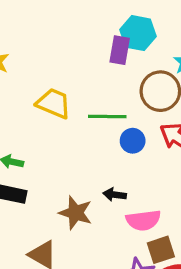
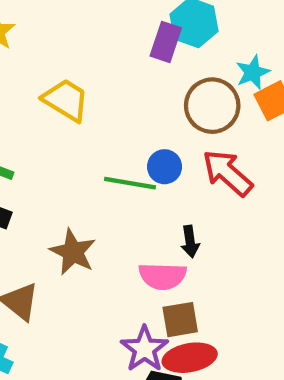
green line: (107, 116) -> (130, 183), moved
black arrow: (115, 195) -> (190, 242), moved, turned -115

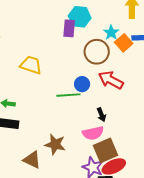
brown star: (73, 252) -> (55, 144), moved
brown square: (180, 320) -> (106, 150), size x1.4

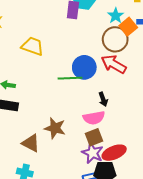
brown circle: (97, 52) -> (115, 39), moved
blue circle: (82, 84) -> (84, 67), size x1.5
brown square: (106, 150) -> (94, 137), moved, size x0.7

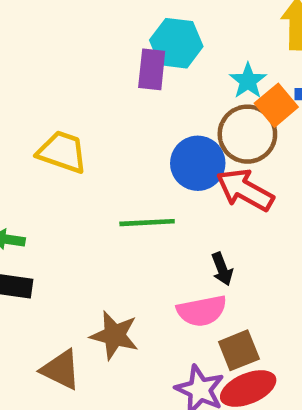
blue circle: (84, 67) -> (198, 163), moved
brown square: (94, 137) -> (239, 350), moved

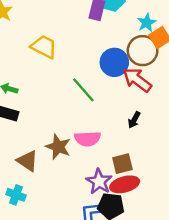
green line: (147, 223) -> (83, 90), turned 44
black arrow: (222, 269) -> (134, 120), moved, turned 42
pink semicircle: (202, 311) -> (88, 139), moved

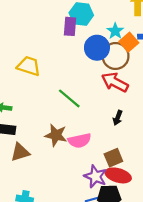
blue circle: (114, 62) -> (97, 48), moved
brown star: (58, 147) -> (56, 135), moved
brown triangle: (27, 161) -> (20, 152), moved, turned -42
red ellipse: (125, 184) -> (118, 175), turned 40

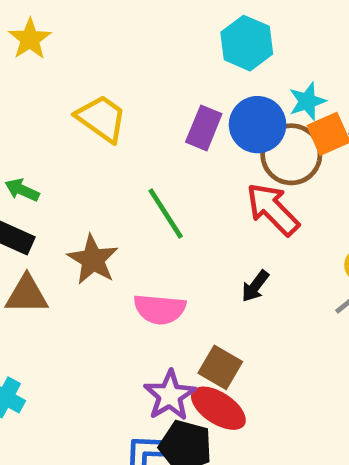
purple rectangle: (70, 26) -> (204, 128), moved
brown star: (56, 135) -> (93, 260), moved
brown square: (113, 158) -> (220, 367), turned 36

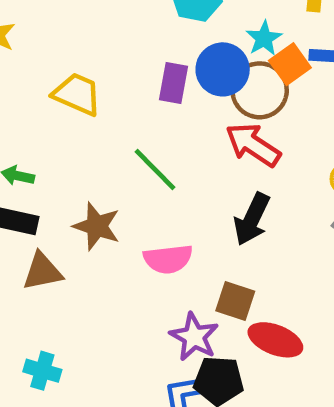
black arrow: (255, 286) -> (252, 219), size x1.6
red ellipse: (218, 408) -> (275, 340), moved

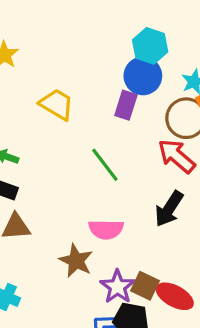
blue circle: (223, 69) -> (143, 76), moved
brown star: (97, 226) -> (76, 261), moved
brown square: (235, 301) -> (145, 286), moved

